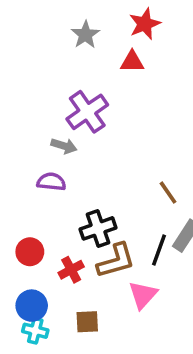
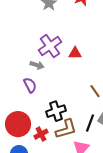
red triangle: (132, 62) -> (75, 53), moved
purple semicircle: (51, 182) -> (30, 85), turned 56
red circle: (30, 252) -> (18, 124), size x1.6

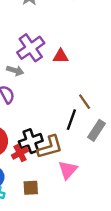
black cross: (56, 111) -> (31, 141), moved
black line: (90, 123) -> (71, 120), moved

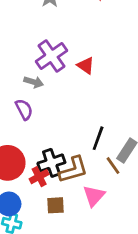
red triangle: (61, 56) -> (86, 66), turned 35
brown line: (85, 102) -> (113, 166), moved
brown square: (31, 188) -> (56, 205), moved

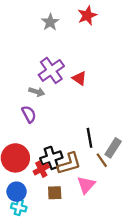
black line: (98, 138) -> (89, 138), turned -30

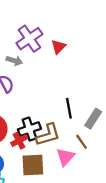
red triangle: (79, 78) -> (58, 47), turned 40
brown line: (102, 160) -> (82, 142), moved
brown square: (55, 193) -> (33, 165), size x1.5

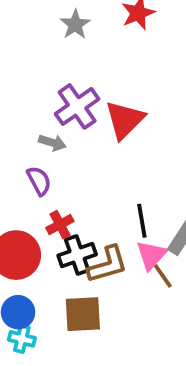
red triangle: (58, 47) -> (125, 120), size x1.6
red cross: (19, 141) -> (60, 225), moved
pink triangle: (65, 157) -> (151, 255), moved

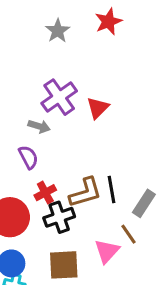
red triangle: (125, 120) -> (98, 108), size x0.7
pink triangle: (151, 255) -> (107, 251), moved
brown L-shape: (108, 265) -> (85, 193), moved

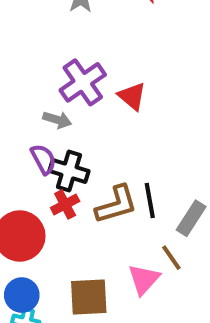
red triangle: (98, 108) -> (132, 96), turned -35
black cross: (59, 217) -> (69, 171), moved, turned 36

